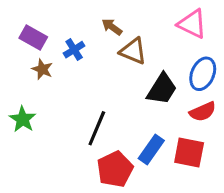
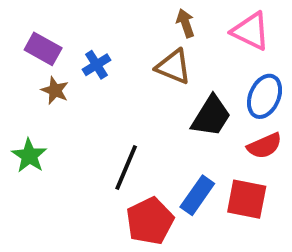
brown arrow: (112, 27) -> (185, 23), moved, turned 35

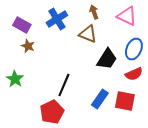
blue cross: (96, 65) -> (57, 19), moved, size x1.5
red pentagon: (150, 221) -> (52, 112), moved

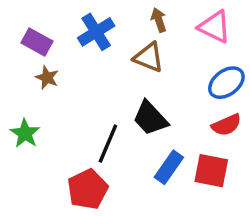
blue ellipse: (134, 49) -> (226, 83), turned 30
black trapezoid: (107, 59) -> (150, 118), moved, turned 105

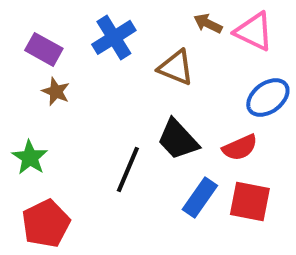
brown arrow: (159, 20) -> (208, 23), moved, turned -45
red semicircle: (226, 125) -> (240, 148), moved
red pentagon: (88, 189) -> (46, 224), moved

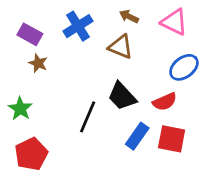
brown arrow: (208, 23) -> (129, 16), moved

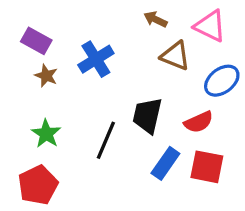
blue cross: (78, 26) -> (96, 59), moved
brown triangle: (121, 47) -> (175, 56), moved
black trapezoid: (122, 96) -> (147, 115), turned 56
green star: (20, 109) -> (46, 134), moved

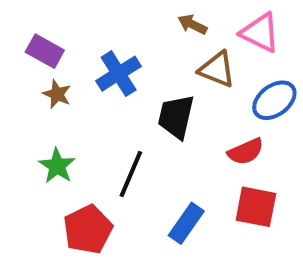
black trapezoid: (147, 115) -> (176, 117), moved
blue rectangle: (165, 163) -> (186, 223), moved
red pentagon: (38, 185) -> (88, 229), moved

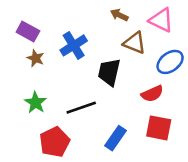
black line: (131, 174) -> (81, 108), turned 48

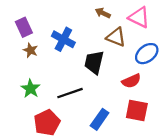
purple rectangle: (28, 32) -> (24, 27), turned 36
blue cross: (74, 45) -> (63, 39), turned -30

